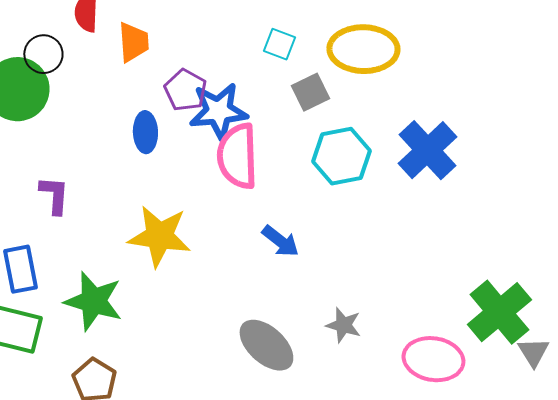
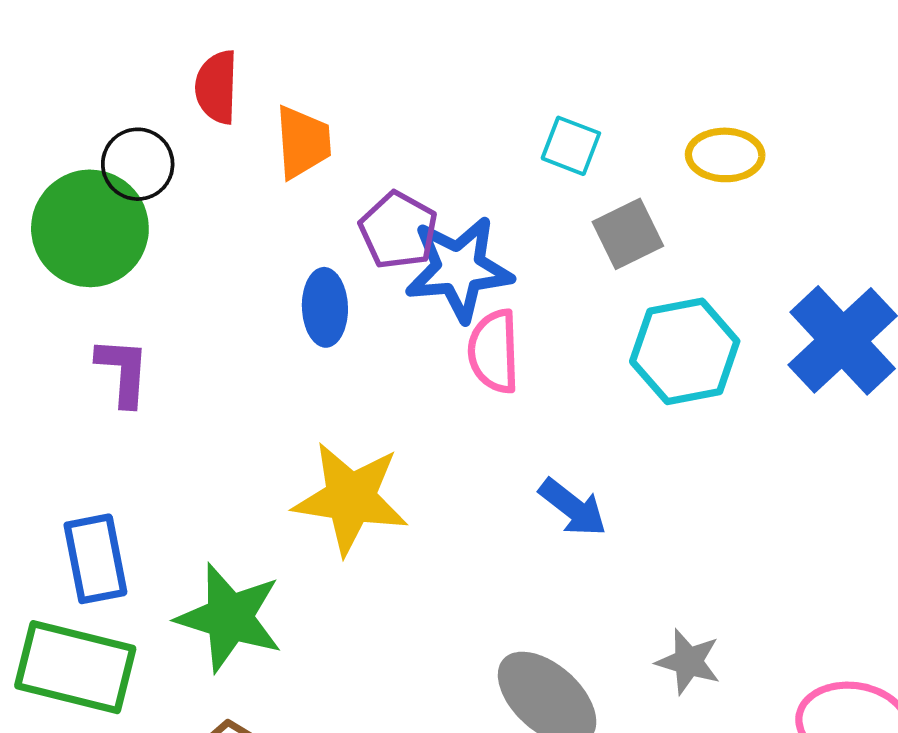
yellow ellipse: (363, 49) -> (725, 155), size x0.6
pink semicircle: (237, 156) -> (494, 351), size x0.7
purple L-shape: (54, 195) -> (123, 372), moved

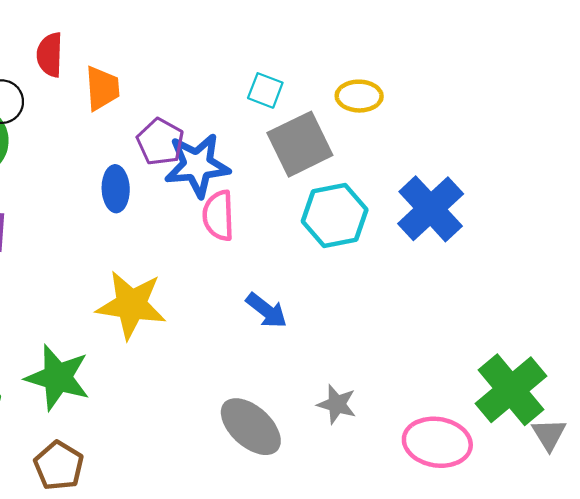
gray square: (628, 234) -> (300, 144), size x1.5

